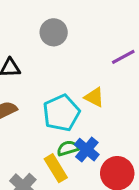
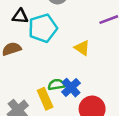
cyan pentagon: (61, 113) -> (43, 28), moved

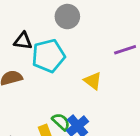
green semicircle: (56, 85) -> (61, 122), turned 49

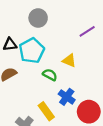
green semicircle: (61, 122) -> (50, 75), moved

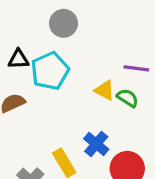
purple line: (87, 31) -> (136, 68), moved, turned 35
green semicircle: (50, 75) -> (128, 98), moved

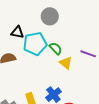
green semicircle: (128, 98) -> (56, 48), moved

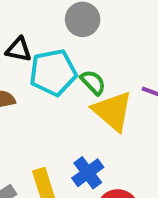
yellow triangle: (66, 63) -> (113, 111), size x1.6

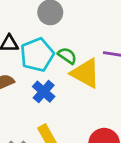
blue cross: (88, 173) -> (44, 92), moved

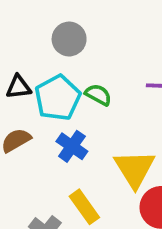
yellow triangle: (85, 73) -> (135, 169), moved, turned 36

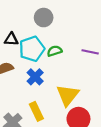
green semicircle: (98, 95) -> (55, 51), turned -56

